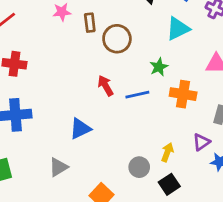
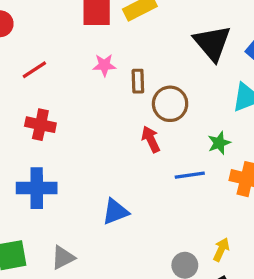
red arrow: (105, 86) -> (151, 139), moved
gray triangle: (58, 167) -> (63, 258), moved

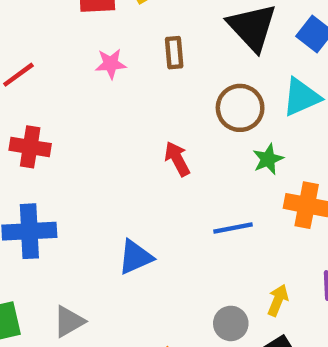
brown rectangle: (138, 81) -> (174, 53), moved
brown circle: (170, 104) -> (240, 108), moved
blue line: (190, 175) -> (233, 228), moved

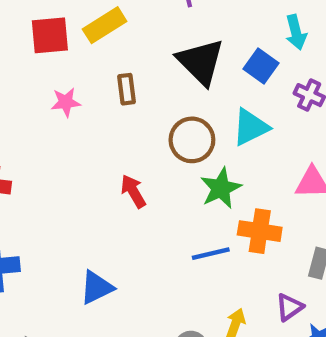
green star: (268, 159) -> (221, 188), size x1.4
blue line: (233, 228) -> (211, 254), moved

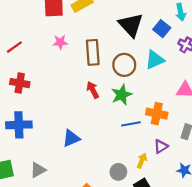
brown rectangle: (126, 89) -> (93, 52), moved, size x1.6
green star: (221, 188) -> (122, 95), moved
purple triangle: (289, 307) -> (161, 146), moved

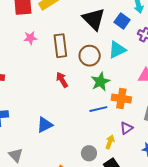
green star: (122, 95) -> (100, 82), moved
gray triangle: (38, 170) -> (16, 155), turned -42

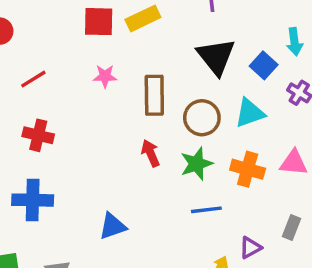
green star: (100, 82) -> (196, 164), moved
orange cross: (121, 99) -> (248, 169), moved

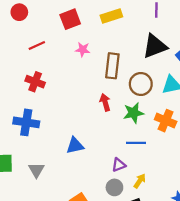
red square: (99, 22) -> (70, 19), moved, turned -30
black triangle: (216, 56) -> (155, 46), turned 40
purple triangle: (250, 248) -> (119, 165), moved

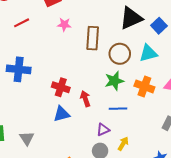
red cross: (35, 82) -> (61, 87), moved
red arrow: (105, 102) -> (85, 99), moved
blue cross: (26, 122) -> (19, 69), moved

